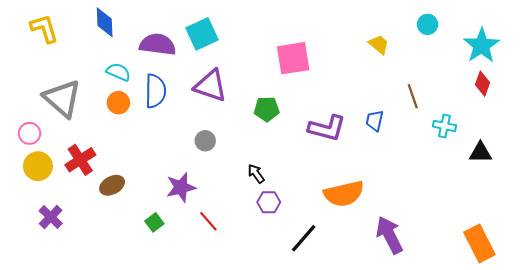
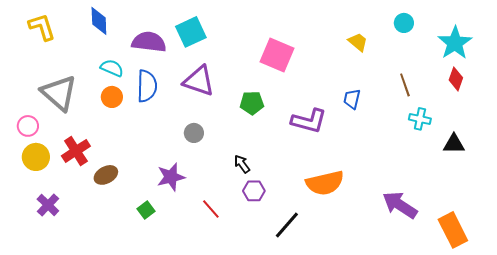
pink square: (293, 58) -> (277, 55), turned 32
brown line: (413, 96) -> (405, 85), moved
blue trapezoid: (375, 121) -> (352, 99), moved
red line: (208, 221) -> (211, 209), moved
purple arrow: (389, 235) -> (400, 205), moved, turned -30

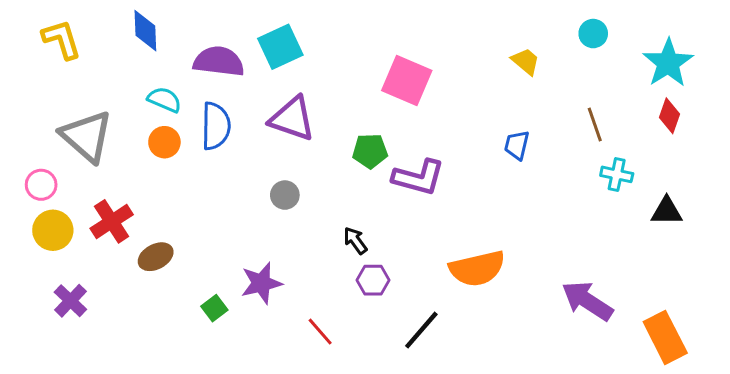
purple L-shape: (309, 121) -> (418, 177), moved
purple star: (171, 177) -> (261, 283), moved
red line: (211, 209) -> (320, 332), moved

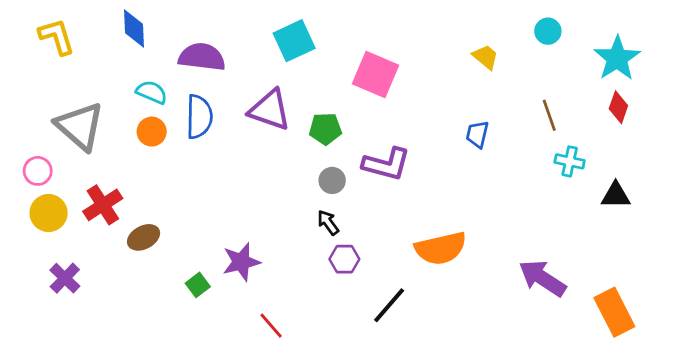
cyan square: (280, 47) -> (294, 41), moved
green pentagon: (370, 151) -> (325, 129), moved
gray circle: (285, 195) -> (332, 180), moved
red line: (320, 332) -> (271, 326), moved

